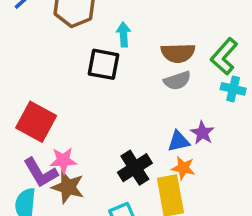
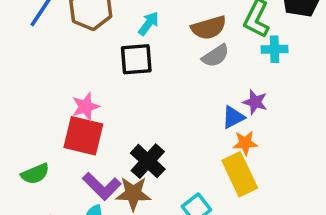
cyan arrow: (124, 34) -> (149, 24), turned 55
pink star: (63, 160) -> (86, 107), moved
black cross: (135, 168) -> (148, 161), moved

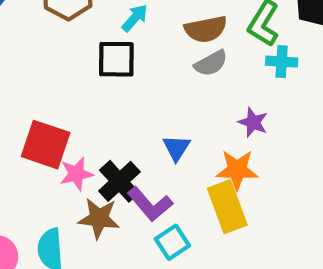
pink star: (86, 107) -> (76, 174), moved
blue triangle: (233, 117) -> (176, 148), moved, turned -35
orange star: (245, 143) -> (237, 170), size x1.4
purple L-shape: (102, 186) -> (150, 204), moved

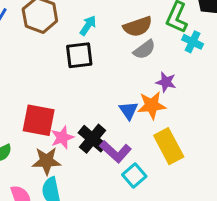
cyan cross: (282, 62) -> (193, 42), turned 30
purple star: (253, 122) -> (166, 82), moved
orange star: (237, 170) -> (152, 105), moved
brown star: (99, 218) -> (47, 161), moved

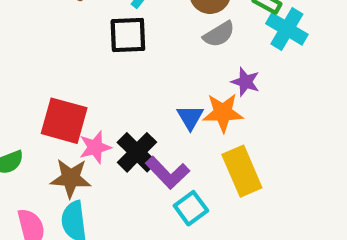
cyan cross: (193, 42) -> (287, 29), size x1.4

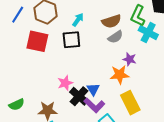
blue triangle: (190, 117) -> (93, 89), moved
red square: (64, 121) -> (37, 41), moved
pink star: (95, 147) -> (65, 83), moved

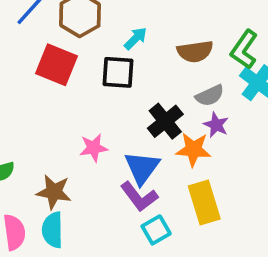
gray semicircle: (115, 37) -> (210, 96), moved
blue triangle: (93, 89) -> (142, 168), size x1.5
black cross: (79, 96) -> (165, 121), moved

